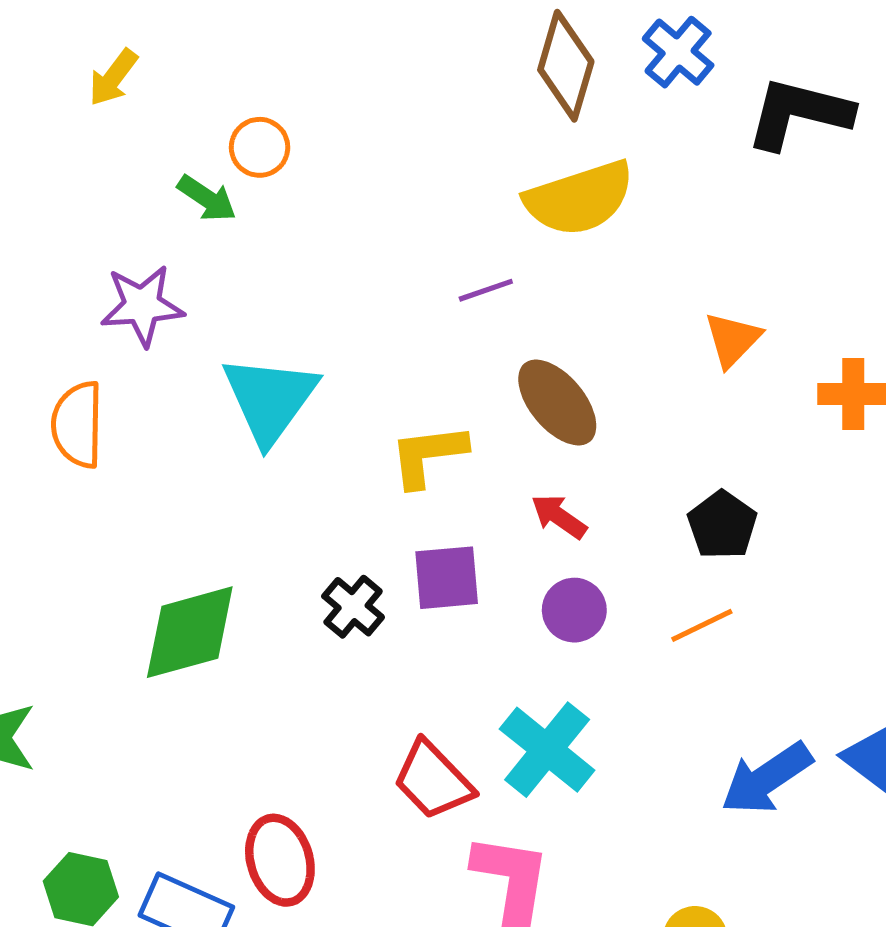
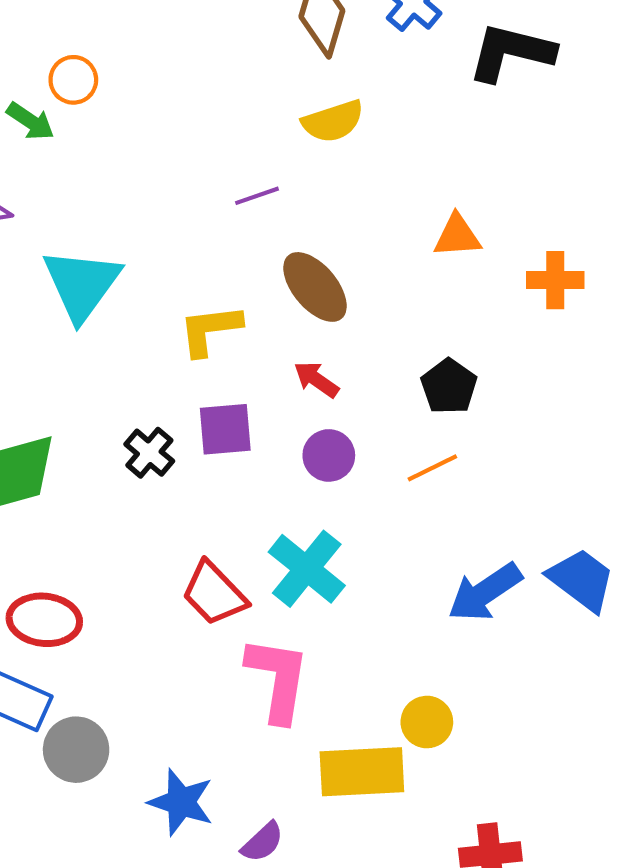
yellow semicircle: (579, 198) -> (333, 121), size x0.7
orange triangle: (732, 340) -> (457, 236), turned 42
red ellipse: (280, 860) -> (44, 620), moved, turned -68

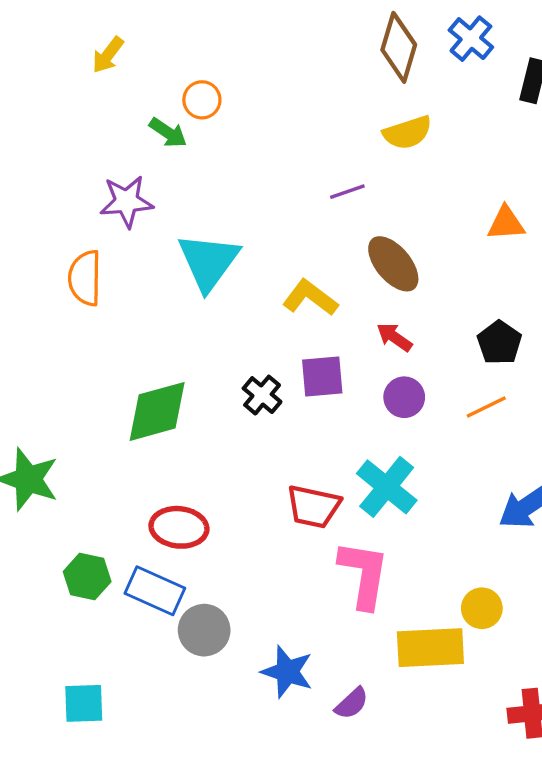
yellow L-shape: (210, 330) -> (310, 298), turned 44
red trapezoid: (214, 594) -> (313, 507), turned -34

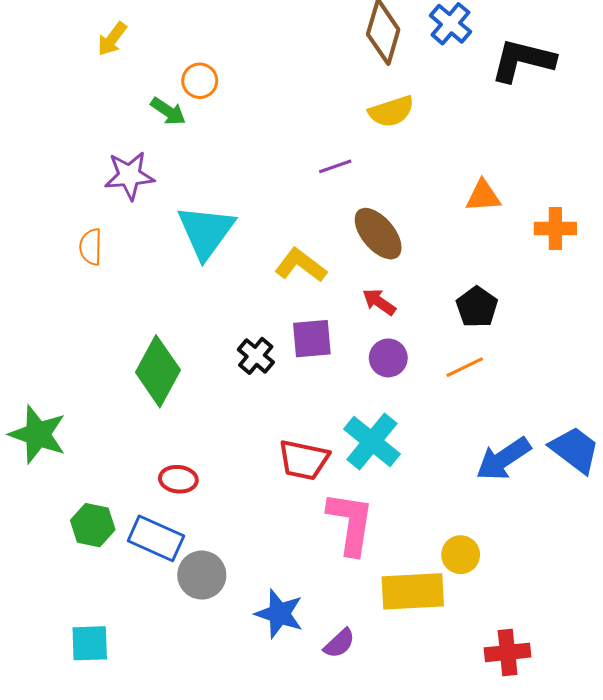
orange semicircle: (85, 278) -> (91, 247), size x0.7
green diamond: (157, 411) -> (158, 371), turned -46
red ellipse: (179, 527) -> (178, 479), size x0.7

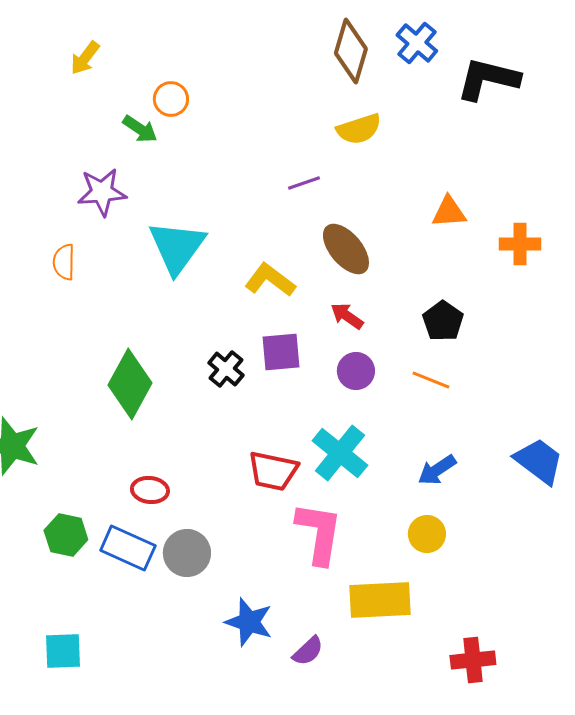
orange line: (465, 367) -> (431, 380), turned 48
blue arrow: (503, 459) -> (437, 470), moved, size x0.7
yellow circle: (461, 555) -> (427, 534), moved
gray circle: (202, 575) -> (187, 553), moved

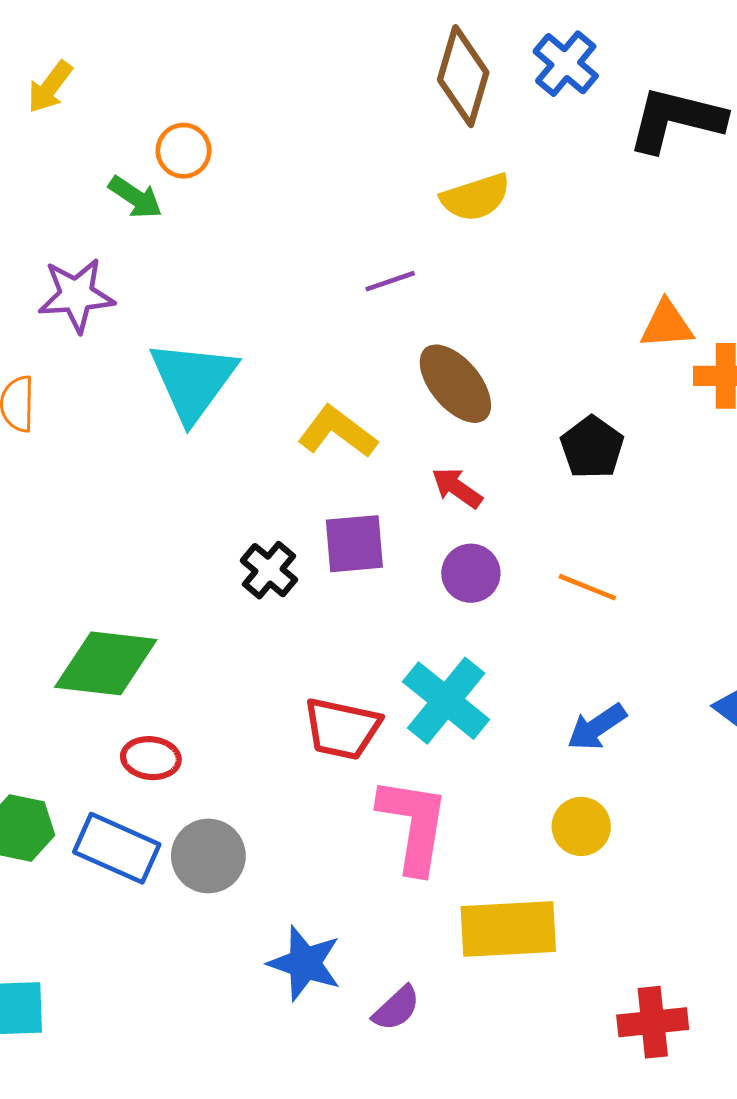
orange triangle: (449, 212) -> (667, 325), moved
black pentagon: (443, 321) -> (592, 447), moved
green diamond: (130, 384) -> (106, 663), moved, turned 68

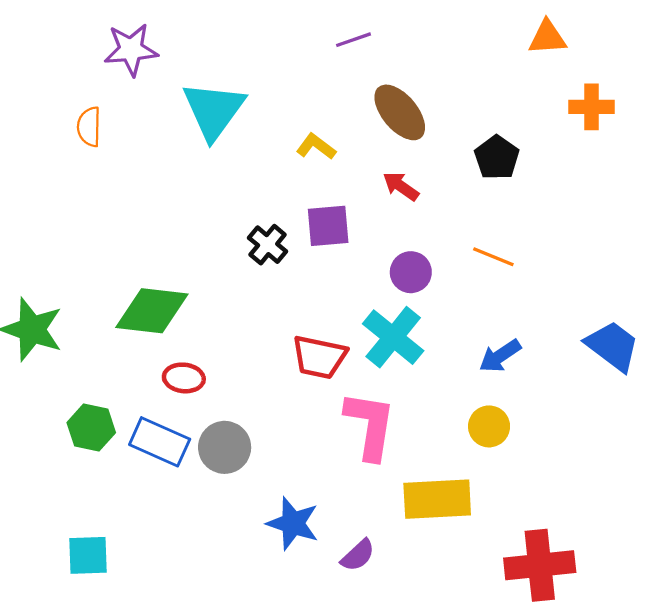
orange triangle: (667, 325) -> (547, 37), moved
yellow L-shape: (337, 432) -> (316, 147), size x0.7
purple circle: (471, 573) -> (411, 272), moved
red cross: (653, 1022) -> (540, 565), size x1.4

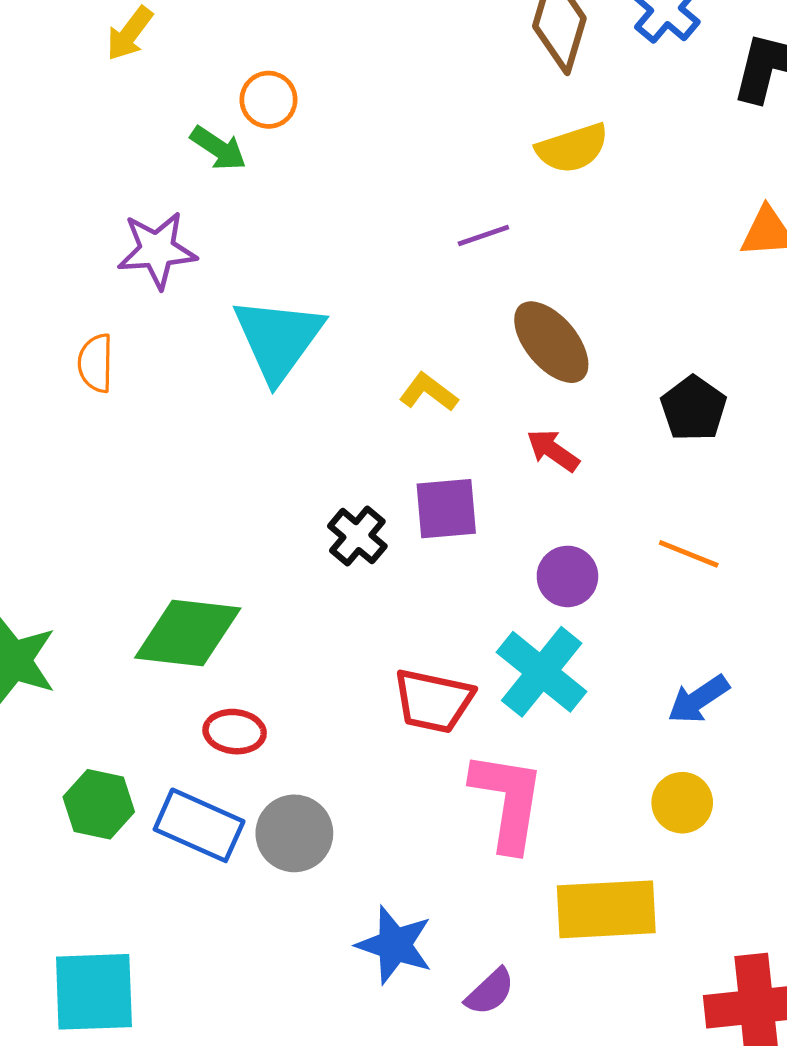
cyan square: (88, 555) -> (94, 992), size x1.4

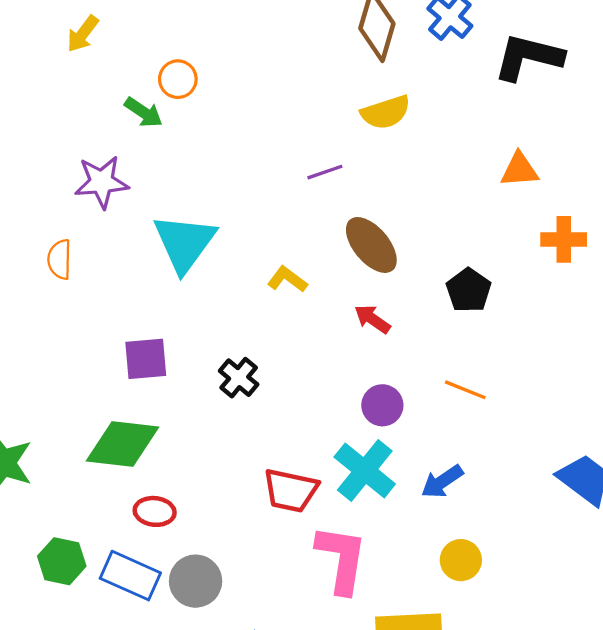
purple square: (446, 509) -> (146, 359), moved
blue arrow: (698, 699) -> (442, 482), moved

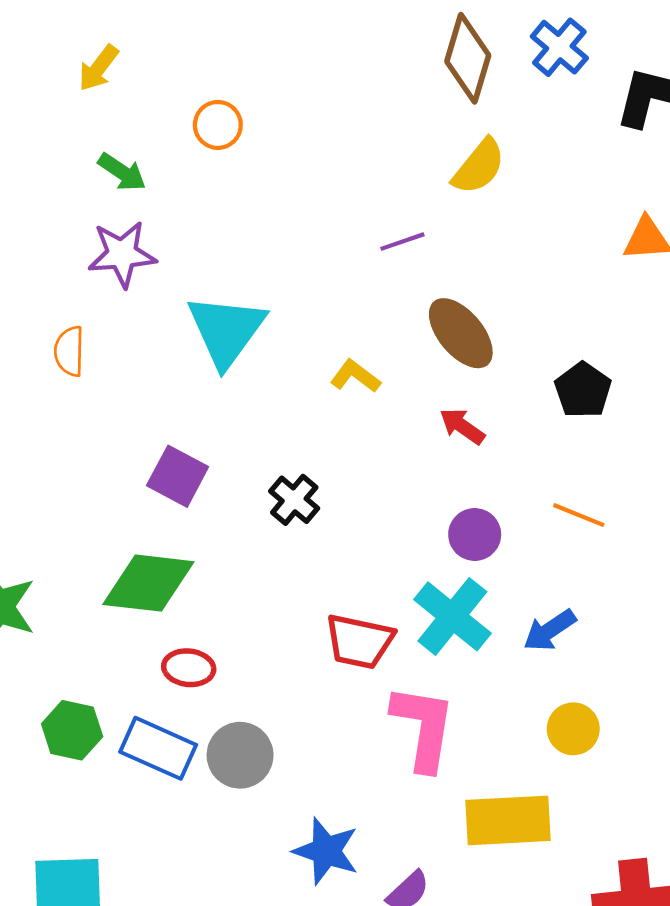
green arrow: (144, 112) -> (122, 172), moved
yellow semicircle: (386, 112) -> (479, 167), turned -33
purple square: (146, 359) -> (178, 476), turned 33

